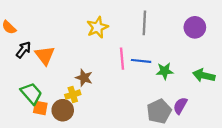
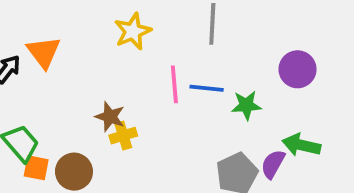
purple circle: (195, 27) -> (298, 69), moved
orange triangle: (45, 55) -> (44, 52), moved
green arrow: (204, 75) -> (301, 145), moved
yellow cross: (73, 95) -> (123, 136), moved

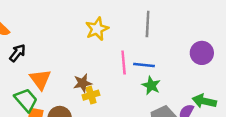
orange triangle: (44, 52) -> (40, 79), moved
green star: (246, 105) -> (151, 85), moved, turned 30
brown star: (110, 117) -> (83, 83), turned -30

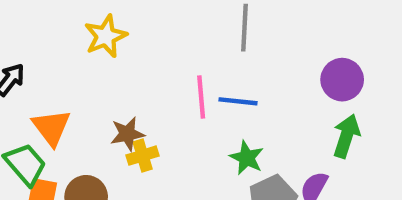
yellow star: (97, 29) -> (106, 36), moved
green star: (151, 85) -> (247, 158), moved
green arrow: (204, 101) -> (346, 136), moved, turned 95

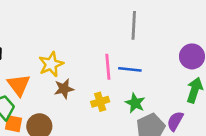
yellow star: (106, 36) -> (51, 64), moved
yellow cross: (143, 156) -> (100, 102), moved

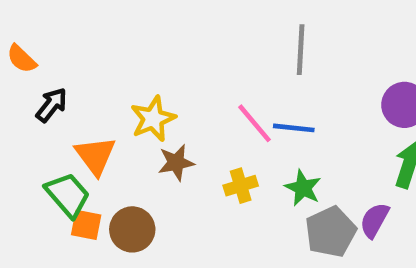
pink line: (108, 67) -> (254, 123), turned -35

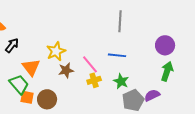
pink line: (254, 123) -> (90, 64), moved
purple semicircle: (374, 220) -> (152, 95), turned 35

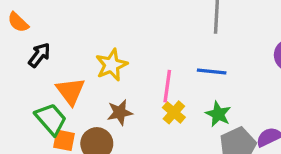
pink line: (90, 64) -> (167, 86), turned 48
brown star: (66, 70) -> (120, 112), moved
yellow cross: (94, 80) -> (174, 112), turned -32

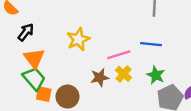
pink line: (167, 86) -> (119, 55), turned 65
orange triangle: (71, 91) -> (34, 58), moved
brown star: (120, 112) -> (100, 77), moved

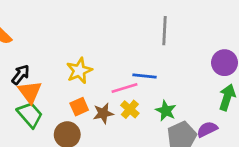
black arrow: (26, 32) -> (21, 75), moved
blue line: (151, 44) -> (145, 76), moved
orange square: (44, 94) -> (79, 107), moved, turned -35

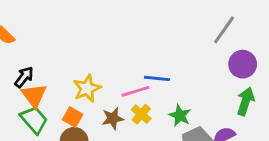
gray line: (165, 31) -> (224, 30), moved, turned 32
yellow star: (79, 71) -> (87, 88), moved
orange square: (79, 107) -> (73, 117), moved, turned -36

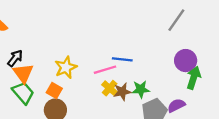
purple circle: (243, 64) -> (186, 61), moved
green star: (180, 116) -> (141, 89), turned -30
brown star: (113, 118) -> (122, 92), moved

